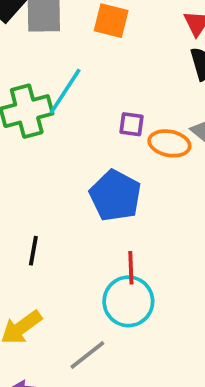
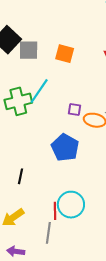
red line: (131, 268) -> (55, 211), moved
gray line: (87, 355) -> (48, 233), turned -45

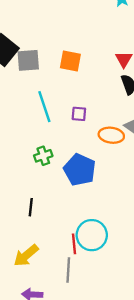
cyan line: (39, 91) -> (44, 107), turned -48
green cross: (18, 101) -> (43, 156), moved, size x0.6
purple square: (74, 109) -> (79, 114), moved

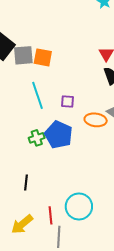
orange square: (70, 61) -> (43, 57), moved
blue pentagon: (80, 170) -> (59, 135), moved
red line: (74, 244) -> (50, 215), moved

